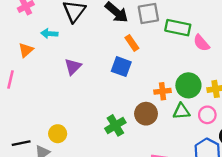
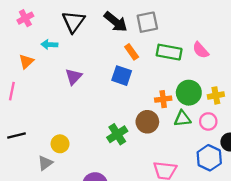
green rectangle: (178, 28) -> (169, 52), moved
black line: (21, 143) -> (16, 136), moved

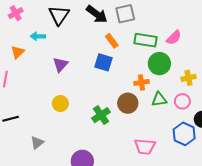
pink semicircle: (201, 50) -> (174, 38), turned -91
green circle: (189, 93) -> (159, 64), moved
yellow circle: (60, 144) -> (60, 104), moved

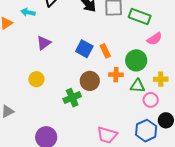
green rectangle: (146, 40) -> (140, 16), moved
orange rectangle: (112, 41) -> (105, 51), moved
green triangle: (159, 99) -> (138, 86), moved
brown circle: (128, 103) -> (90, 81), moved

